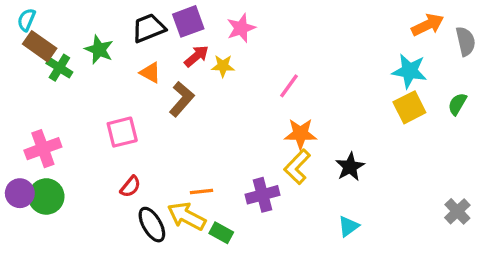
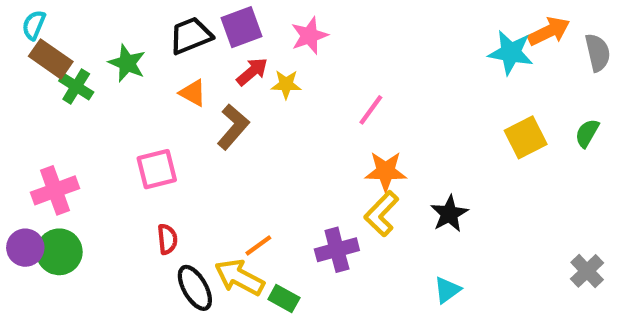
cyan star: (409, 71) -> (511, 53), moved
red semicircle: (130, 187) -> (167, 239), turned -45
orange line: (201, 192) -> (258, 245), turned -30

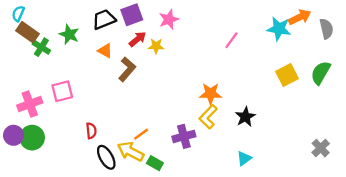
pink line: (371, 110) -> (231, 40), moved
green semicircle: (587, 133) -> (321, 73), size x1.5
pink square: (157, 169) -> (62, 91), moved

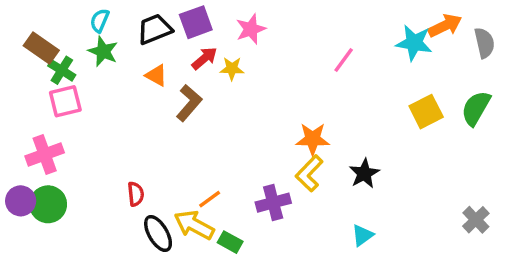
cyan semicircle: (18, 14) -> (100, 20), moved
pink square: (62, 91) -> (65, 101), moved

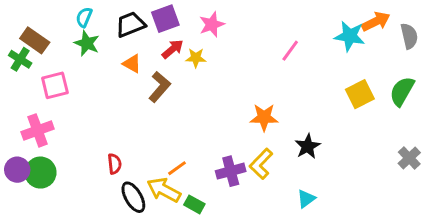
green cross: (62, 70) -> (20, 59), moved
yellow L-shape: (309, 173) -> (261, 164), moved
gray cross: (476, 220) -> (409, 158), moved

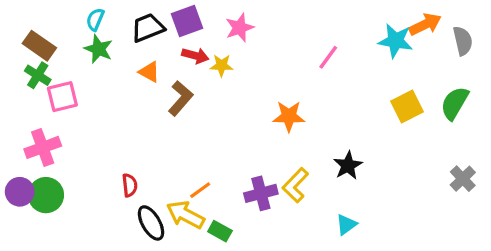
red arrow: (173, 49) -> (195, 56), turned 55
green cross: (20, 59) -> (38, 75), moved
orange star: (264, 117) -> (289, 116), moved

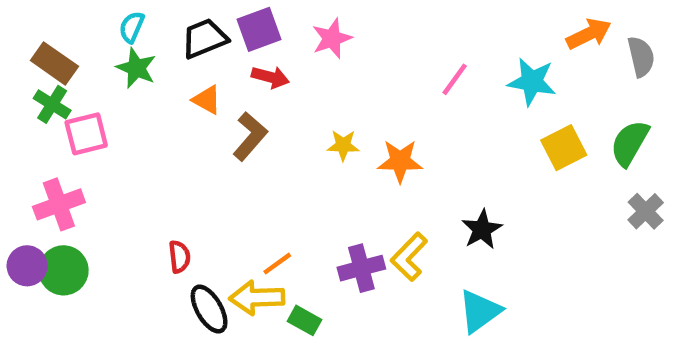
cyan star: (395, 41) -> (532, 82), moved
yellow star: (222, 65) -> (343, 145), moved
gray cross: (463, 179) -> (646, 211), moved
yellow arrow: (185, 215) -> (257, 298), turned -30
cyan triangle: (346, 225) -> (480, 311), size x1.5

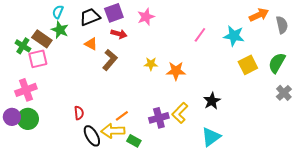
brown rectangle: (54, 63) -> (42, 39), moved

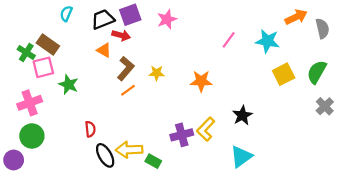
green star: (60, 30) -> (69, 85), moved
red arrow: (119, 34) -> (121, 35), moved
yellow star: (151, 64) -> (157, 73), moved
orange line: (122, 116) -> (128, 90), moved
purple circle: (12, 117) -> (14, 160), moved

